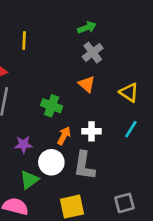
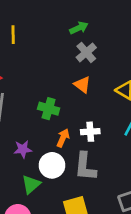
yellow line: (24, 41) -> (13, 35), moved

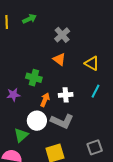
green arrow: (79, 28) -> (29, 19), moved
purple star: (23, 149) -> (13, 95), moved
gray L-shape: (85, 167) -> (62, 121), turned -70

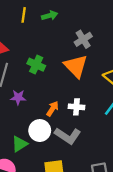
orange triangle: (59, 59) -> (76, 66), size x1.6
green cross: (34, 78) -> (36, 65), moved

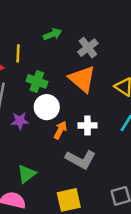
yellow line: (24, 15) -> (18, 53), moved
green arrow: (50, 16) -> (52, 34), moved
white circle: (40, 131) -> (47, 107), moved

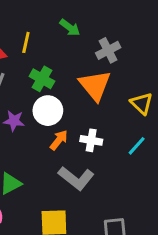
green arrow: (52, 34) -> (70, 28), turned 48

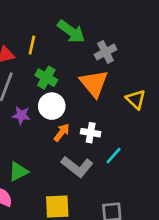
green arrow: (70, 28) -> (71, 32), size x1.5
cyan line: (137, 146) -> (113, 156), moved

